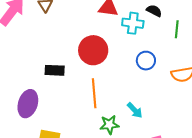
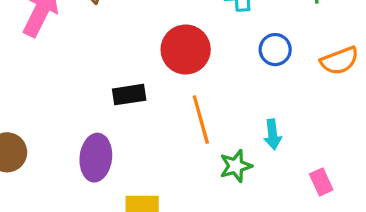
cyan arrow: (135, 110) -> (273, 134), turned 48

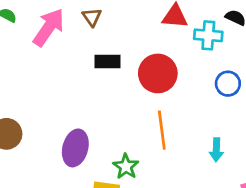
black rectangle: (129, 95) -> (107, 62), moved
green star: (236, 166) -> (126, 166), moved, turned -30

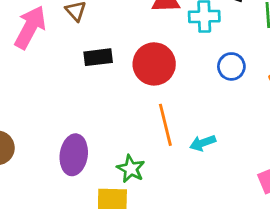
cyan arrow: (216, 150) -> (203, 143), moved, turned 75

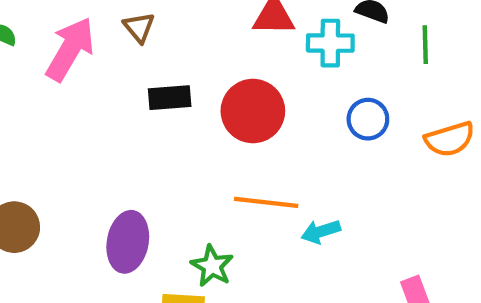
orange line: (165, 125) -> (266, 202), turned -72

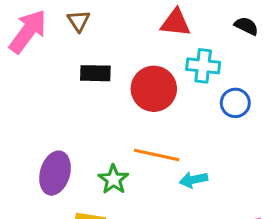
cyan cross: (330, 43) -> (203, 66), moved
green star: (212, 266) -> (113, 179), moved

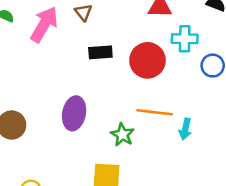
purple ellipse: (55, 173) -> (74, 113), moved
cyan arrow: (193, 180) -> (185, 129), turned -60

